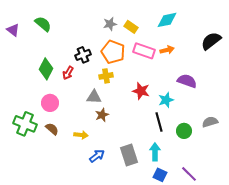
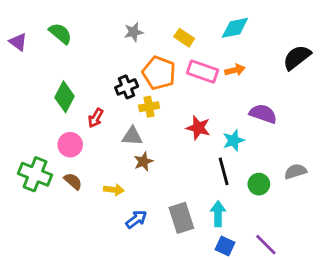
gray star: (110, 24) -> (134, 32), moved
black cross: (83, 55) -> (127, 87), moved
red arrow: (68, 73) -> (96, 118), moved

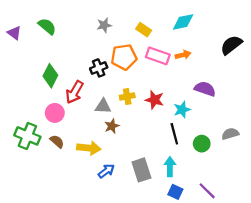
orange pentagon: (159, 73) -> (124, 57), turned -30
yellow cross: (149, 107) -> (127, 96), moved
red arrow: (96, 118) -> (75, 92), size x1.5
yellow arrow: (114, 190) -> (89, 148), size x1.5

